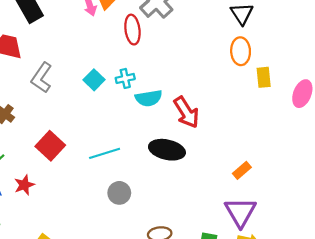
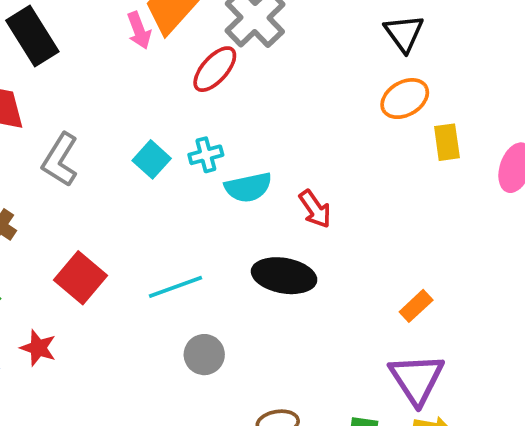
red ellipse: (132, 30) -> (215, 69), turned 52
orange ellipse: (241, 51) -> (405, 99), turned 65
red arrow: (186, 112) -> (315, 209), size x0.7
red star: (24, 185) -> (38, 348), turned -30

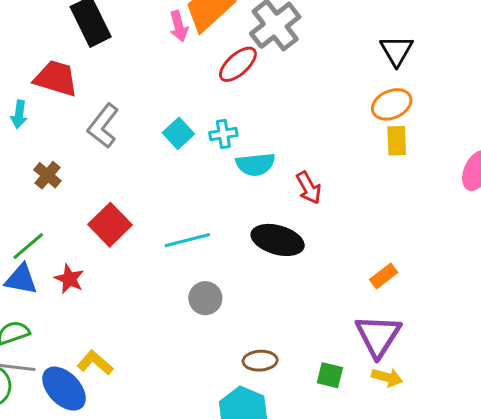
yellow rectangle: (447, 142) -> (397, 141), moved

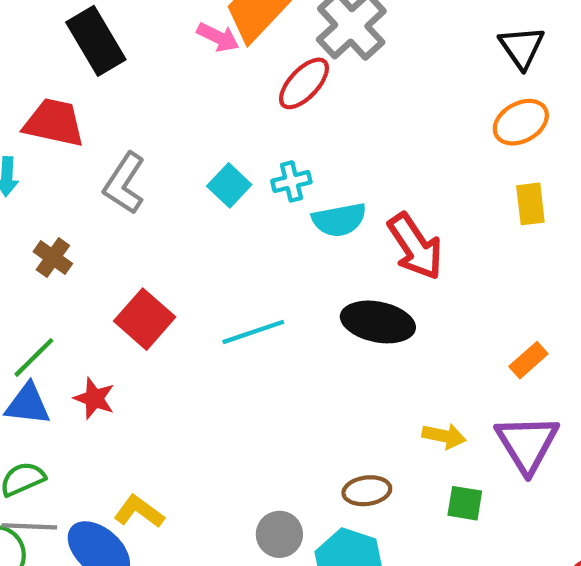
pink arrow: (179, 26) -> (218, 37), turned -44
yellow rectangle: (397, 141) -> (530, 204), moved
red arrow: (309, 188) -> (415, 246), size x1.5
gray circle: (205, 298) -> (279, 534), moved
yellow arrow: (387, 377) -> (444, 436), moved

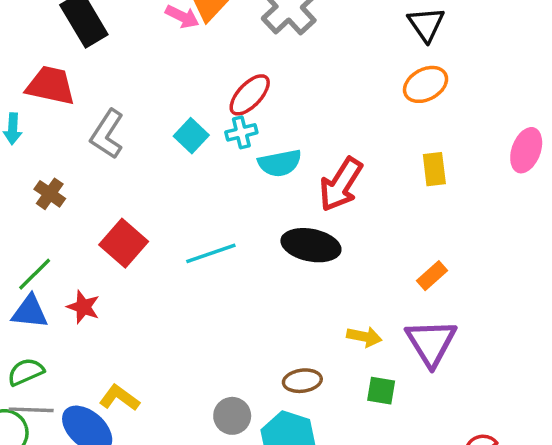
red ellipse: (304, 83) -> (250, 95), moved
yellow rectangle: (530, 204) -> (434, 169), moved
red arrow: (415, 246) -> (341, 184), turned 66

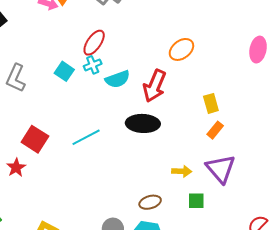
orange ellipse: (426, 84) -> (181, 49), moved
yellow rectangle: (434, 169) -> (211, 103), moved
red star: (83, 307) -> (16, 168), moved, turned 30

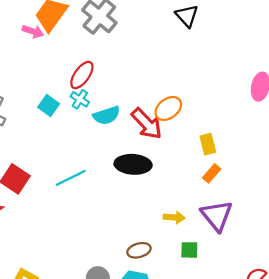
orange ellipse: (181, 49) -> (168, 108), moved
cyan cross: (93, 65) -> (80, 99), turned -36
red arrow: (155, 86) -> (147, 124), turned -68

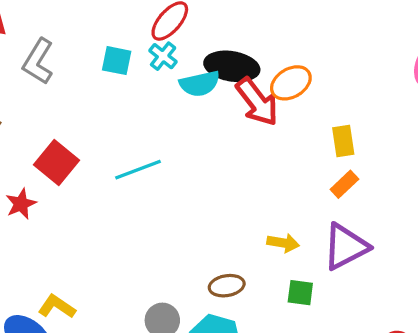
cyan square: (49, 106) -> (117, 61), turned -30
black ellipse: (133, 164) -> (232, 66), moved
purple triangle: (217, 216) -> (346, 247), turned 36

